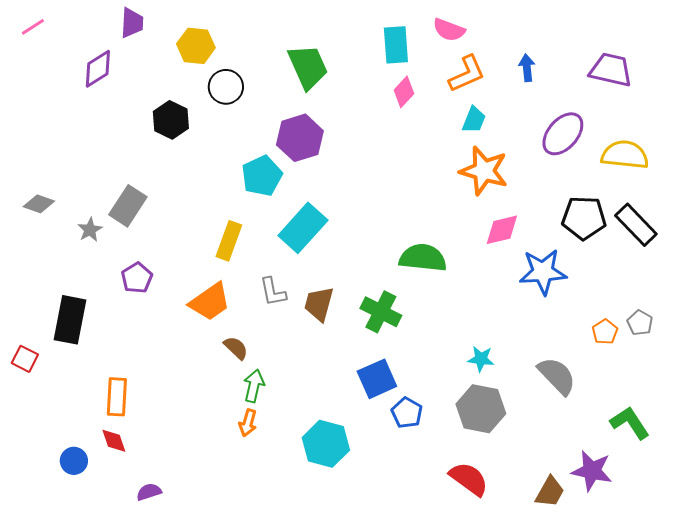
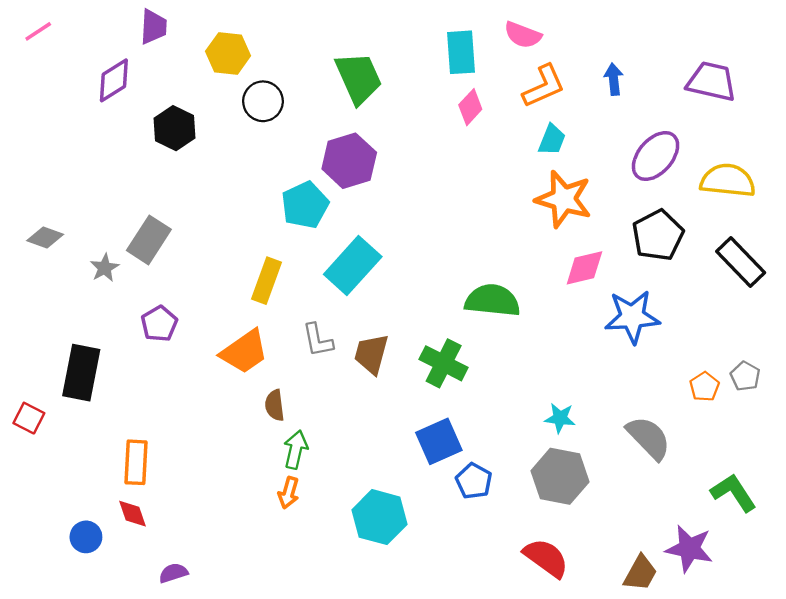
black hexagon: (171, 120) -> (174, 128), moved
black pentagon: (584, 218) -> (658, 235), moved, turned -30
brown semicircle: (236, 348) -> (275, 405), turned -140

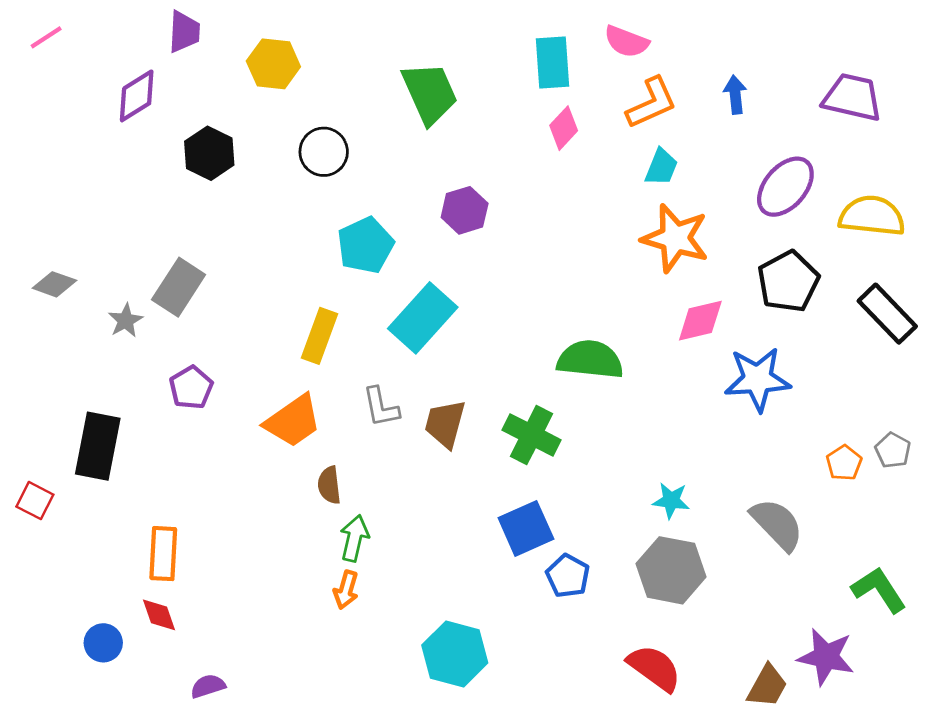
black circle: (263, 101) -> (324, 152), moved
purple hexagon: (349, 161) -> (465, 210), moved, size x0.7
cyan hexagon: (379, 517) -> (455, 654), moved

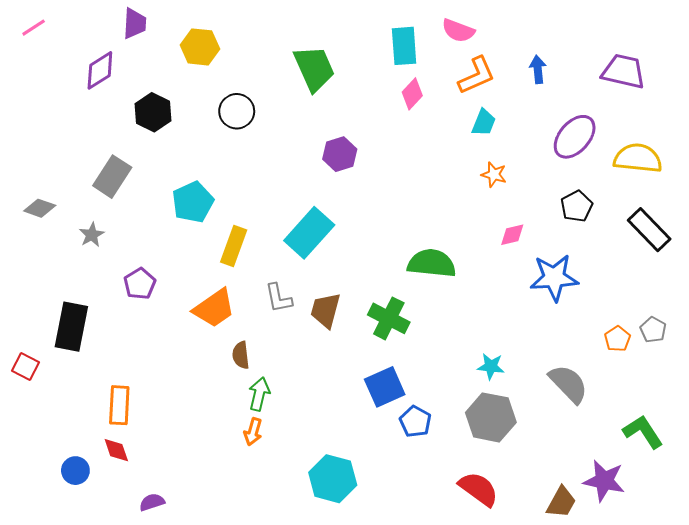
orange star: (675, 238) -> (494, 175), size x0.5
cyan pentagon: (366, 245) -> (193, 202), moved
black pentagon: (788, 282) -> (577, 206), size x0.7
gray rectangle: (179, 287) -> (112, 177), moved
pink diamond: (700, 321) -> (512, 235), size x0.7

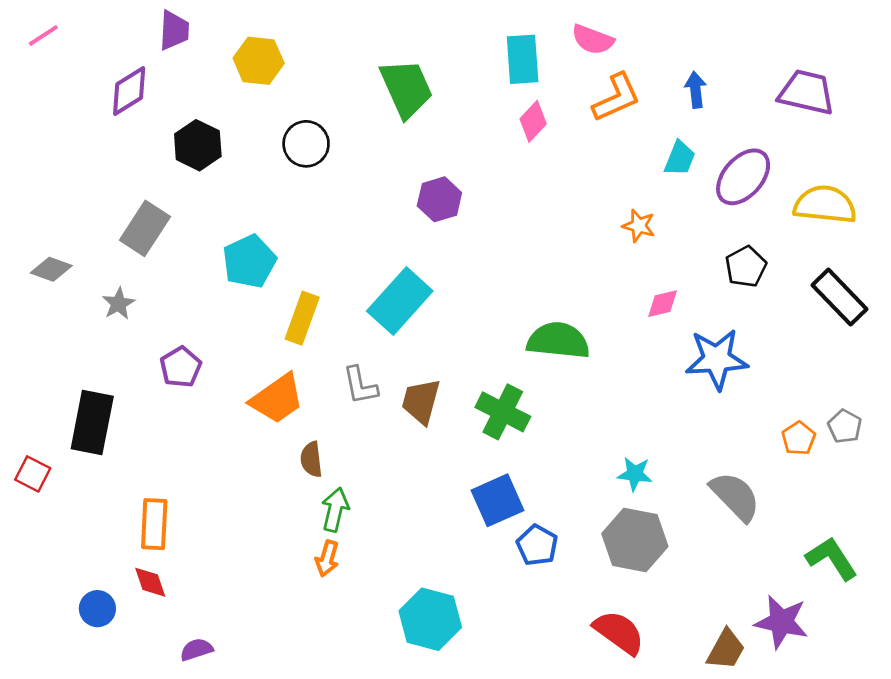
cyan trapezoid: (484, 122) -> (680, 158), moved

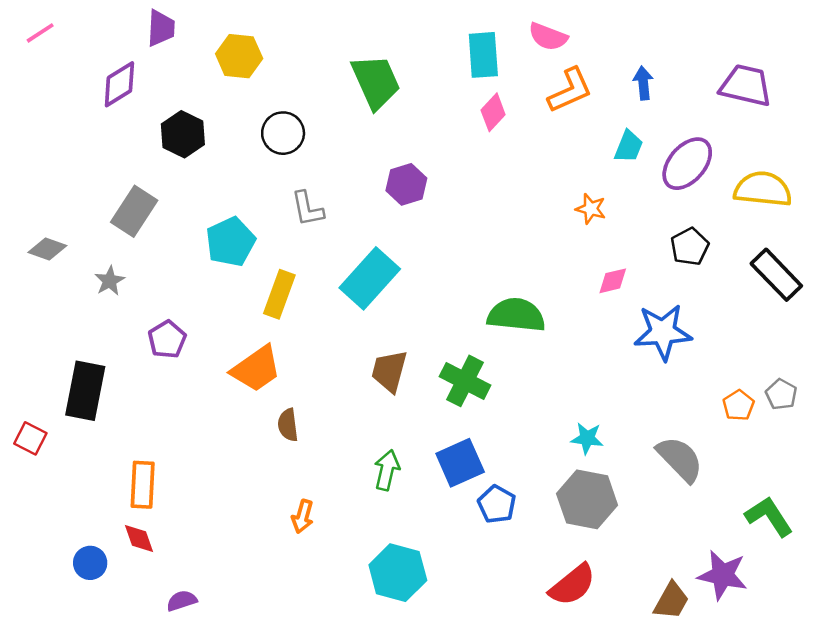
gray L-shape: (360, 385) -> (307, 209), moved
green arrow: (335, 510) -> (387, 470), moved
red semicircle: (619, 632) -> (572, 585), turned 105

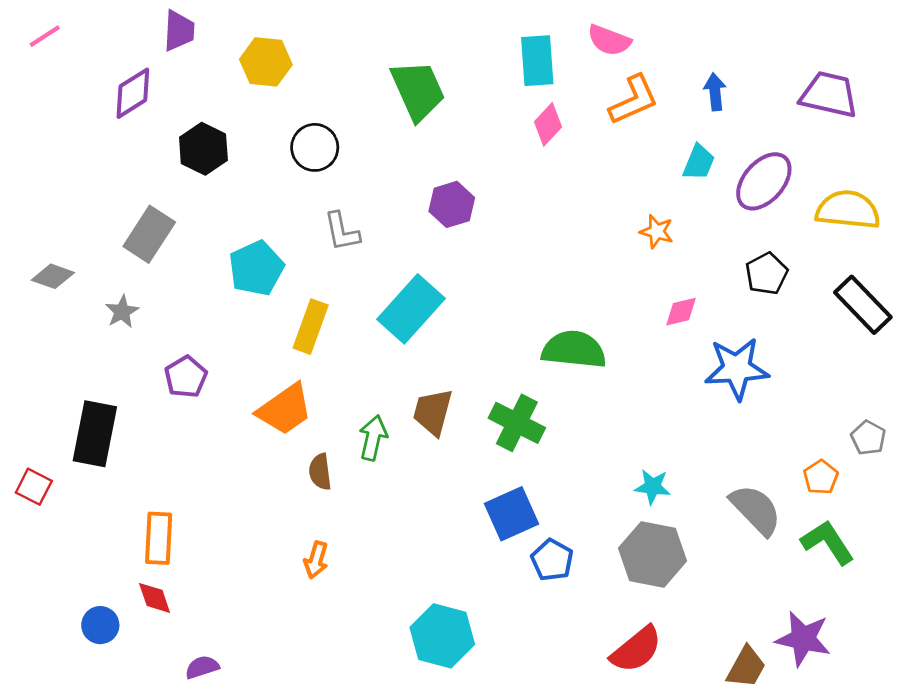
orange pentagon: (738, 405) -> (821, 477), moved
green arrow: (387, 470) -> (373, 438), moved
orange arrow: (303, 516) -> (316, 560), moved
green L-shape: (769, 516) -> (828, 542), moved

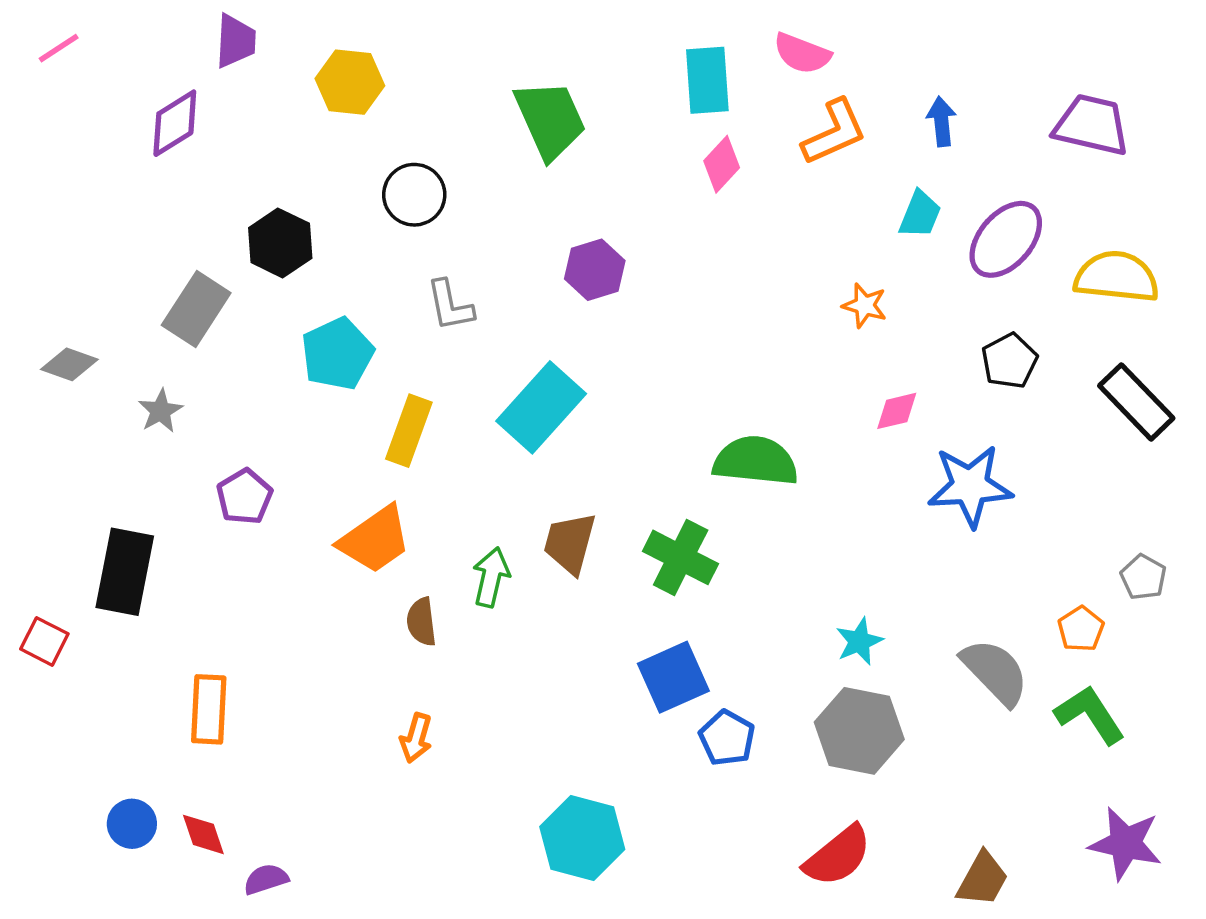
black hexagon: (203, 149) -> (280, 243), moved
cyan star: (653, 487) -> (859, 641), turned -30
red diamond: (155, 598) -> (203, 834), moved
purple star: (803, 639) -> (1126, 843), moved

